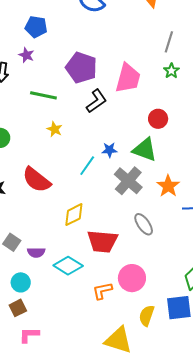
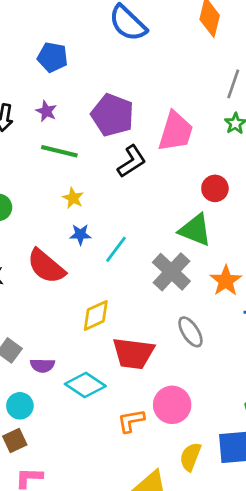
purple star: (26, 55) -> (46, 111), moved
blue star: (109, 150) -> (80, 234), moved

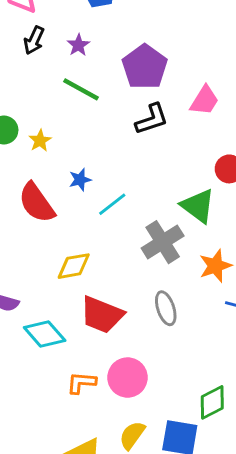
pink trapezoid: (176, 131) -> (205, 100), size x0.7
yellow star: (73, 198) -> (40, 141), moved
blue star: (80, 234) -> (80, 180), turned -30

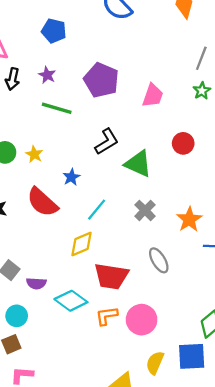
black L-shape: (152, 119) -> (107, 142), moved
cyan line: (112, 204) -> (97, 210), moved
green triangle: (198, 206) -> (138, 164), moved
gray cross: (163, 242) -> (145, 210), size x0.7
orange L-shape: (81, 383) -> (107, 316), moved

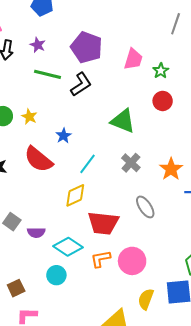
green star: (202, 91) -> (161, 71), moved
black L-shape: (107, 142) -> (81, 84), moved
cyan circle: (17, 316) -> (56, 275), moved

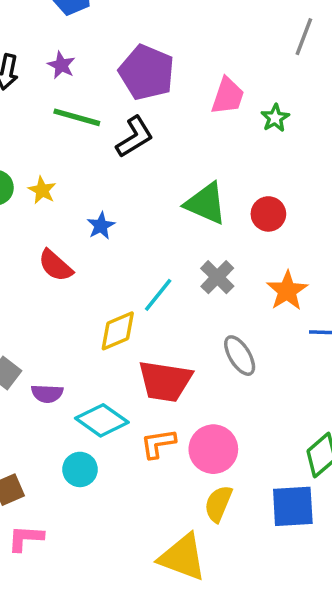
red circle: (163, 101) -> (268, 214), moved
red semicircle: (38, 159) -> (55, 266), size x0.7
cyan line: (87, 164) -> (158, 295), moved
yellow semicircle: (146, 299) -> (218, 504), moved

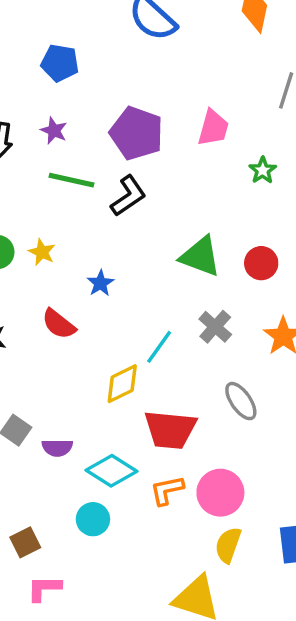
pink trapezoid: (228, 96) -> (213, 128), moved

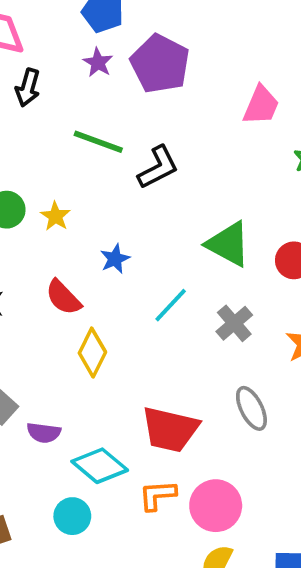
purple star: (54, 131) -> (98, 63), moved
purple pentagon: (137, 133) -> (160, 64), moved
cyan line: (159, 347) -> (171, 305), moved
yellow diamond: (122, 384) -> (92, 353), moved, turned -45

